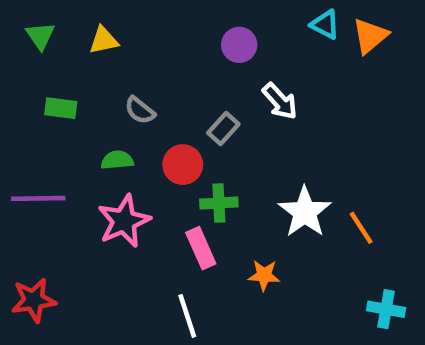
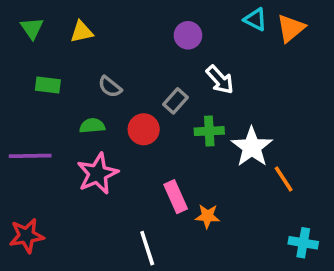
green cross: (219, 203) -> (209, 131), moved
white star: (305, 212) -> (252, 147), moved
pink rectangle: (201, 248) -> (176, 197), moved

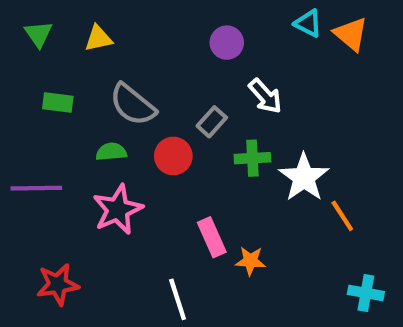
orange triangle: (291, 28) -> (351, 34), turned -40
gray semicircle: (110, 87) -> (133, 105), size x1.6
red star: (27, 236) -> (58, 284), moved

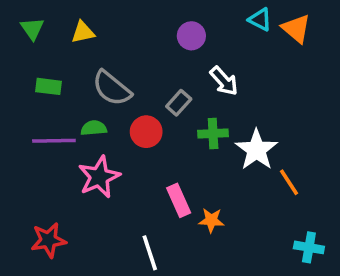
purple line: (36, 188) -> (54, 141), moved

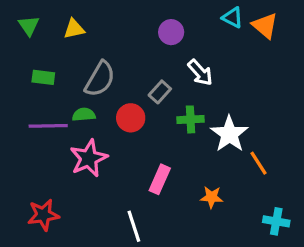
gray semicircle: (112, 88) -> (100, 79), turned -99
pink rectangle: (179, 200) -> (160, 179), turned 48
orange star: (211, 220) -> (212, 197), moved

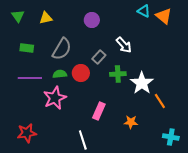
purple circle: (171, 32) -> (92, 20), moved
green semicircle: (84, 115) -> (60, 74), moved

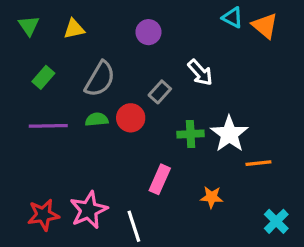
green rectangle: (27, 48) -> (43, 77), turned -56
green cross: (118, 74) -> (191, 134), moved
pink star: (55, 98) -> (89, 210), moved
orange line: (160, 101) -> (258, 163), turned -63
cyan cross: (171, 137) -> (276, 221), turned 35

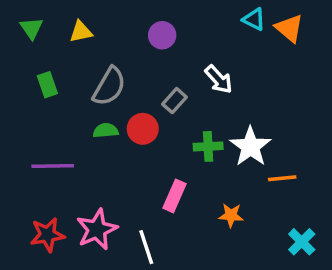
green rectangle: (43, 77) -> (47, 85), turned -60
purple line: (48, 126) -> (53, 166), moved

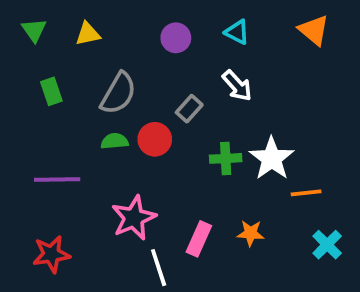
cyan triangle: (254, 19) -> (237, 32), moved
pink rectangle: (175, 196) -> (199, 239), moved
pink star: (97, 229) -> (134, 218), moved
cyan cross: (302, 242) -> (327, 245), moved

